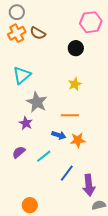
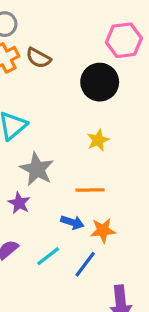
black circle: (76, 48) -> (100, 82), size x1.5
blue line: (67, 173) -> (85, 264), moved

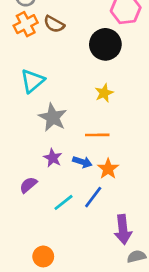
purple star: (19, 203) -> (53, 158), moved
orange star: (103, 230) -> (108, 169), turned -30
cyan line: (48, 256) -> (64, 202), moved

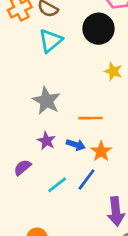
cyan triangle: (32, 81) -> (50, 41), moved
yellow star: (104, 93) -> (113, 71), moved, turned -30

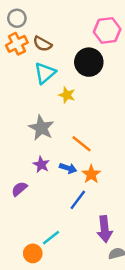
yellow star: (113, 71) -> (67, 95), moved
orange line: (90, 118) -> (81, 144), turned 40
cyan line: (57, 185) -> (51, 238), moved

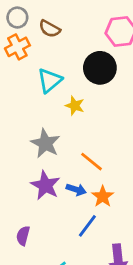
brown semicircle: (43, 44) -> (50, 29), moved
purple star: (41, 164) -> (45, 185), size x1.5
purple semicircle: (19, 189) -> (23, 236), moved, turned -35

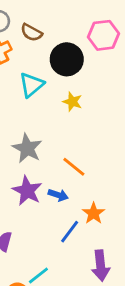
black circle: (100, 68) -> (67, 59), moved
yellow star: (75, 106) -> (72, 102), moved
orange star: (103, 197) -> (94, 213), moved

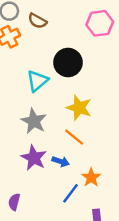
black circle: (67, 59) -> (68, 62), moved
cyan triangle: (31, 85) -> (37, 81), moved
yellow star: (72, 102) -> (79, 108), moved, size x1.5

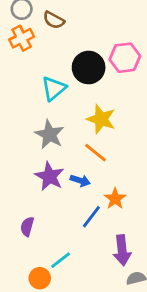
pink hexagon: (100, 23) -> (125, 58), moved

